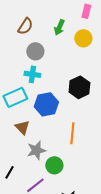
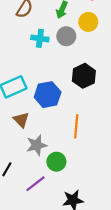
gray circle: (35, 51) -> (66, 36), moved
cyan cross: (32, 74) -> (40, 38), moved

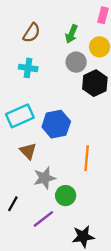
cyan cross: (40, 38) -> (28, 68), moved
black hexagon: (84, 76) -> (95, 83), moved

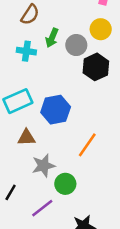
green arrow: (71, 34) -> (52, 38), moved
brown triangle: (28, 151) -> (26, 138), turned -48
orange line: (87, 158) -> (87, 145), turned 30

